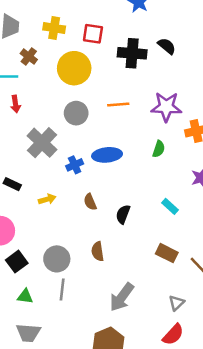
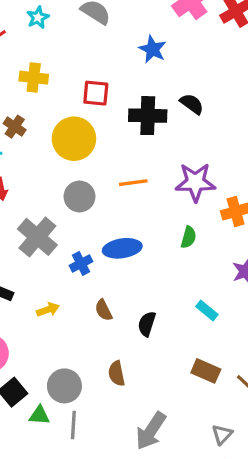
yellow cross: (54, 28) -> (34, 78), moved
green triangle: (25, 296) -> (39, 415), moved

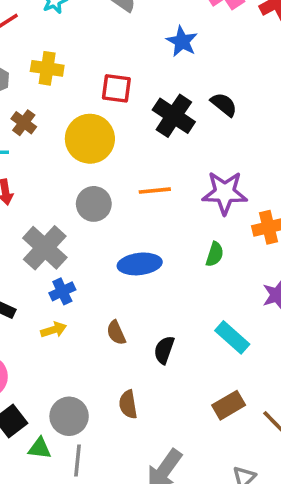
black cross: (148, 116) -> (174, 116), turned 30
blue cross: (81, 263) -> (62, 291), moved
cyan rectangle: (207, 311) -> (232, 337), size x1.4
brown rectangle: (206, 371) -> (229, 405), turned -56

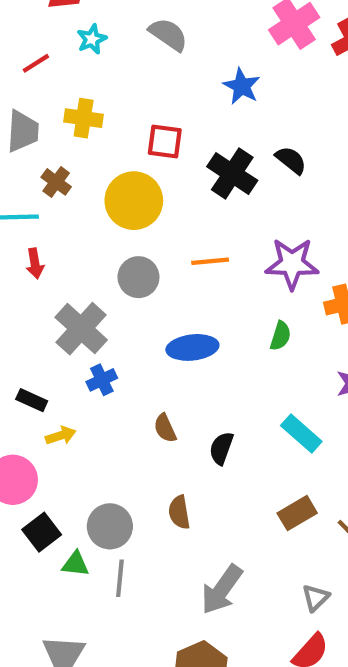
yellow arrow: (54, 330) -> (61, 436), moved

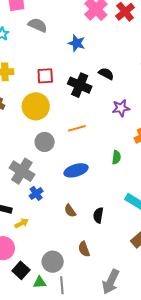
purple star: (292, 264) -> (121, 108), moved, size x0.7

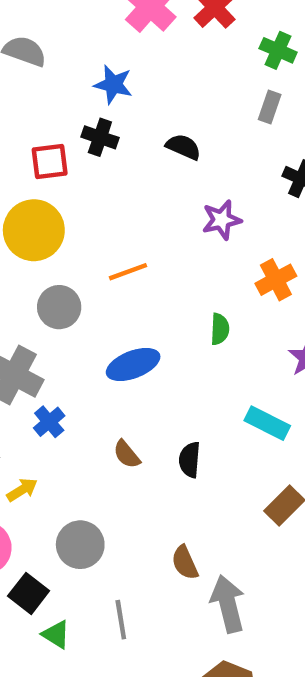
black cross: (80, 85) -> (100, 137), moved, size x0.7
brown semicircle: (84, 249) -> (185, 563), moved
gray circle: (53, 262) -> (80, 545), moved
green triangle: (40, 282) -> (56, 634), moved, turned 40
gray arrow: (111, 282) -> (228, 604), turned 145

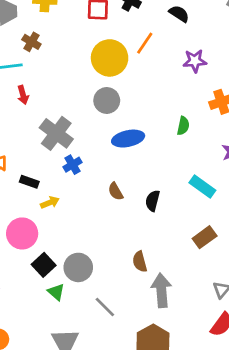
yellow circle: (34, 230) -> (110, 58), moved
orange line: (128, 272) -> (145, 43), moved, turned -45
gray circle: (59, 307) -> (107, 100), moved
gray circle: (80, 545) -> (78, 267), moved
gray line: (121, 620) -> (105, 307), moved, turned -45

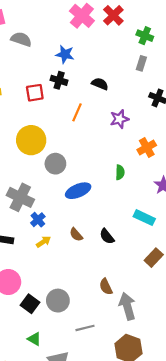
yellow circle: (110, 58) -> (31, 140), moved
black semicircle: (153, 201) -> (107, 236), turned -42
yellow arrow: (50, 202) -> (43, 242), moved
green triangle: (56, 292) -> (34, 339), moved
gray line: (105, 307) -> (85, 328), turned -48

